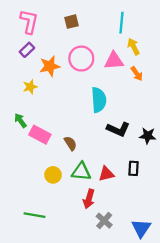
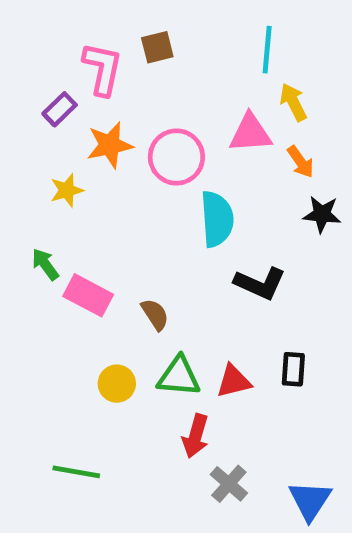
pink L-shape: (29, 22) -> (102, 69), moved
pink circle: (81, 59) -> (176, 157), moved
black star: (148, 136) -> (322, 214), moved

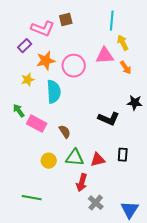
pink L-shape: (102, 69) -> (43, 29), turned 100
black star: (322, 214) -> (135, 103), moved
cyan semicircle: (217, 219) -> (54, 92), moved

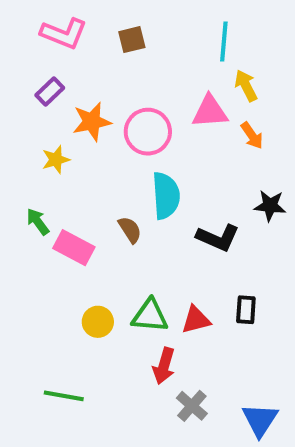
pink L-shape: (43, 29) -> (64, 34), moved
cyan semicircle: (54, 92) -> (166, 196), moved
brown semicircle: (65, 132) -> (130, 230), moved

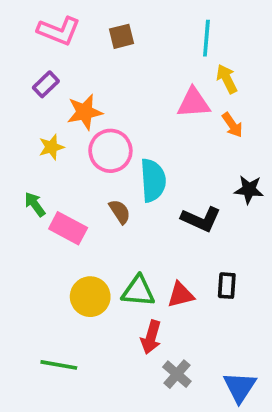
pink circle: (148, 132) -> (110, 151), moved
yellow circle: (98, 322) -> (90, 297), size x1.4

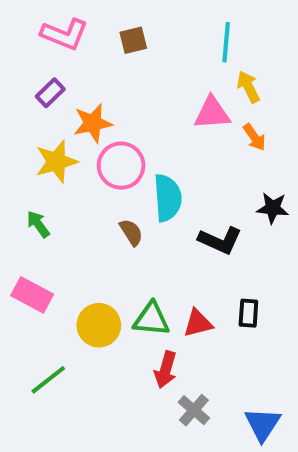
yellow star: (51, 147) -> (56, 162), size x1.5
pink rectangle: (68, 228) -> (32, 295), moved
green line: (59, 365) -> (48, 380), moved, turned -48

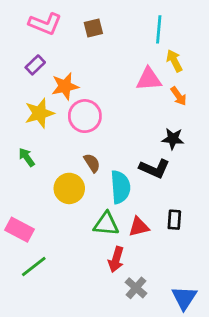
cyan semicircle: (168, 198) -> (120, 187), moved
black star: (273, 208) -> (173, 139), moved
pink rectangle: (32, 295) -> (20, 230), moved
yellow circle: (99, 325) -> (69, 188), moved

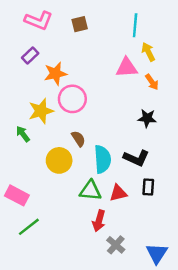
yellow star: (39, 113) -> (41, 111), moved
black L-shape: (154, 169) -> (136, 158), moved

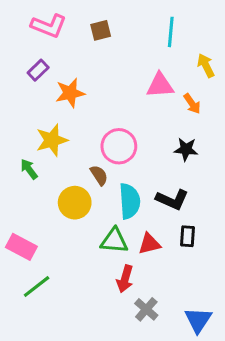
yellow arrow: (148, 52) -> (206, 65), moved
pink circle: (72, 99) -> (119, 146), moved

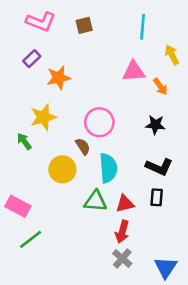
black L-shape: (172, 200) -> (159, 167), moved
red arrow: (125, 279) -> (122, 232), moved

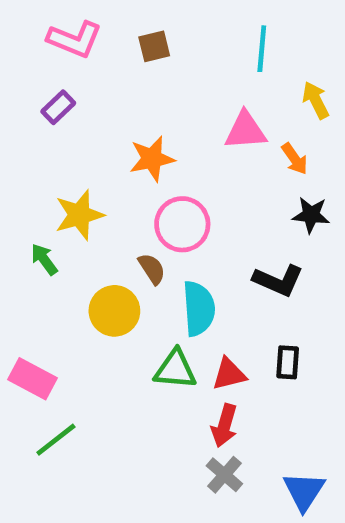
orange star: (59, 78) -> (152, 159), moved
black star: (155, 125) -> (311, 215), moved
black L-shape: (159, 167) -> (278, 280), moved

